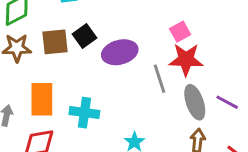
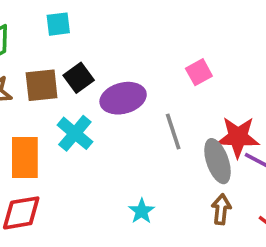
red star: (186, 60) -> (238, 137), moved
cyan cross: (84, 113) -> (75, 133), moved, turned 32

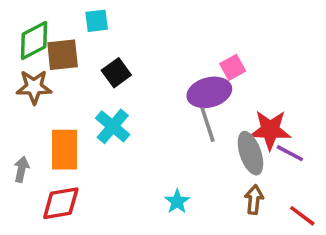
brown square: (42, 85) -> (63, 55), moved
purple ellipse: (123, 98) -> (209, 92), moved

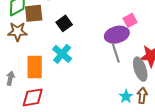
cyan star: (177, 201) -> (126, 96), moved

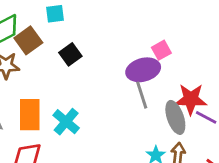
brown square: (34, 13) -> (28, 40), turned -30
cyan cross: (62, 54) -> (66, 122), moved

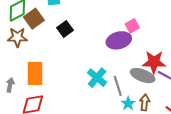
gray line: (142, 95) -> (118, 86), moved
gray ellipse: (175, 117) -> (143, 76), turned -50
cyan cross: (66, 122) -> (97, 78), moved

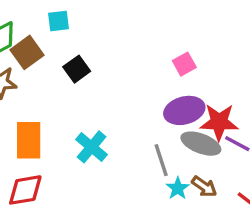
purple ellipse: (119, 40) -> (184, 110), moved
cyan cross: (97, 78) -> (92, 147), moved
brown arrow: (145, 102) -> (204, 187), turned 119

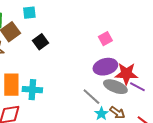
cyan cross: (92, 147) -> (32, 90), moved, turned -36
gray line: (161, 160) -> (91, 97), turned -30

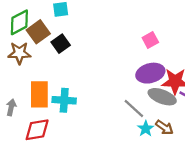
black square: (40, 42) -> (61, 44), moved

